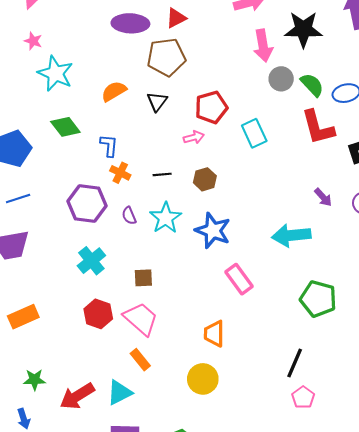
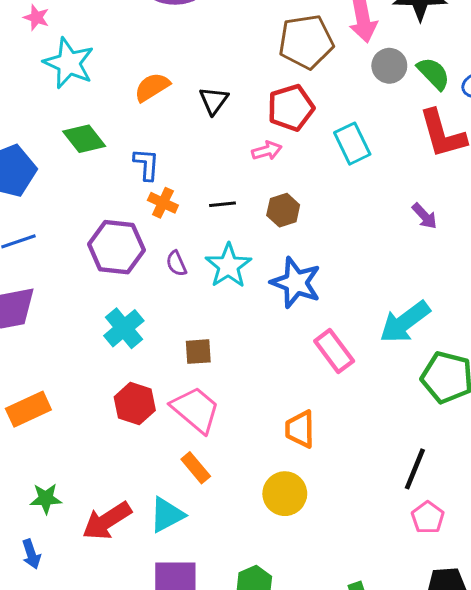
brown pentagon: (166, 57) -> (306, 42), moved
purple arrow: (323, 197) -> (425, 216), moved
cyan arrow: (291, 235) -> (405, 322), moved, turned -30

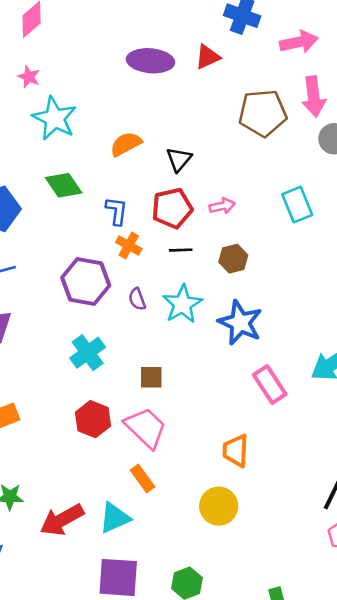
red pentagon: (291, 108) -> (172, 208), moved

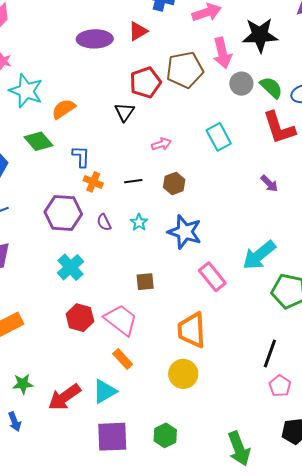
orange semicircle: (126, 144) -> (63, 109), moved
red pentagon: (172, 208) -> (145, 83), moved
cyan star: (182, 304) -> (139, 222), size x0.6
brown square: (151, 377) -> (145, 282), moved
orange trapezoid: (236, 451) -> (192, 330), size x1.4

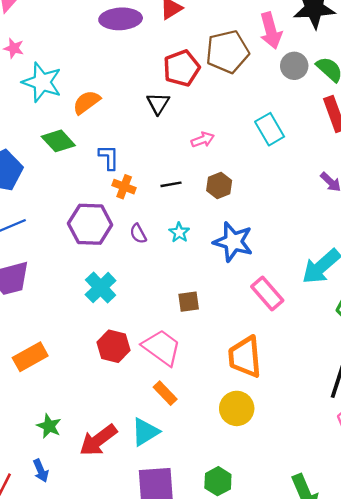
green star: (23, 384) -> (49, 426), turned 30

